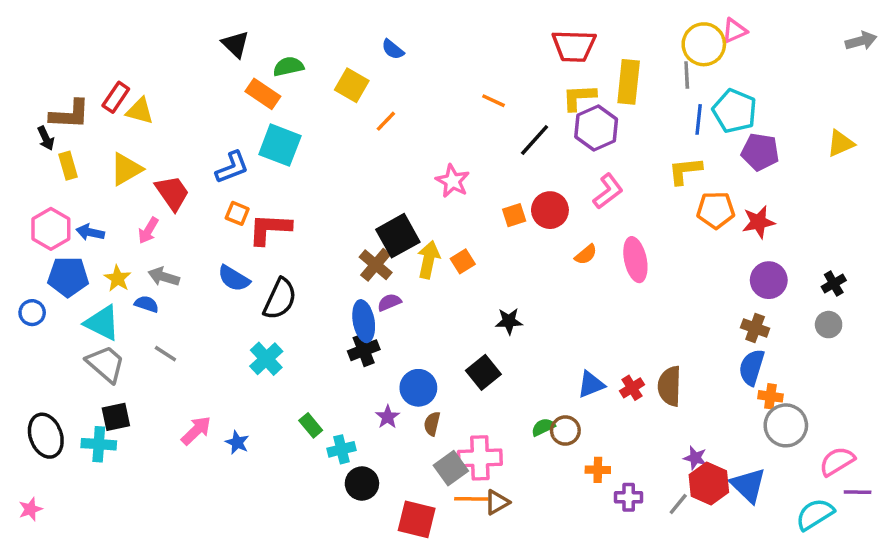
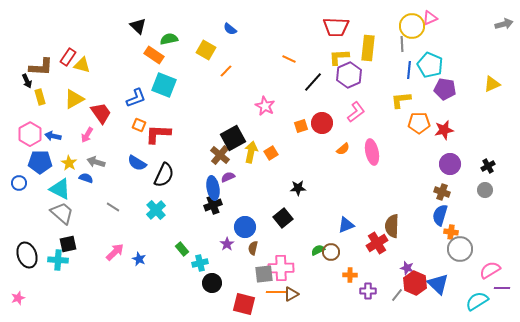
gray line: (165, 354) -> (113, 207), moved
red cross: (632, 388) -> (377, 243), moved, size x1.5
gray square: (451, 468) -> (264, 274), turned 30

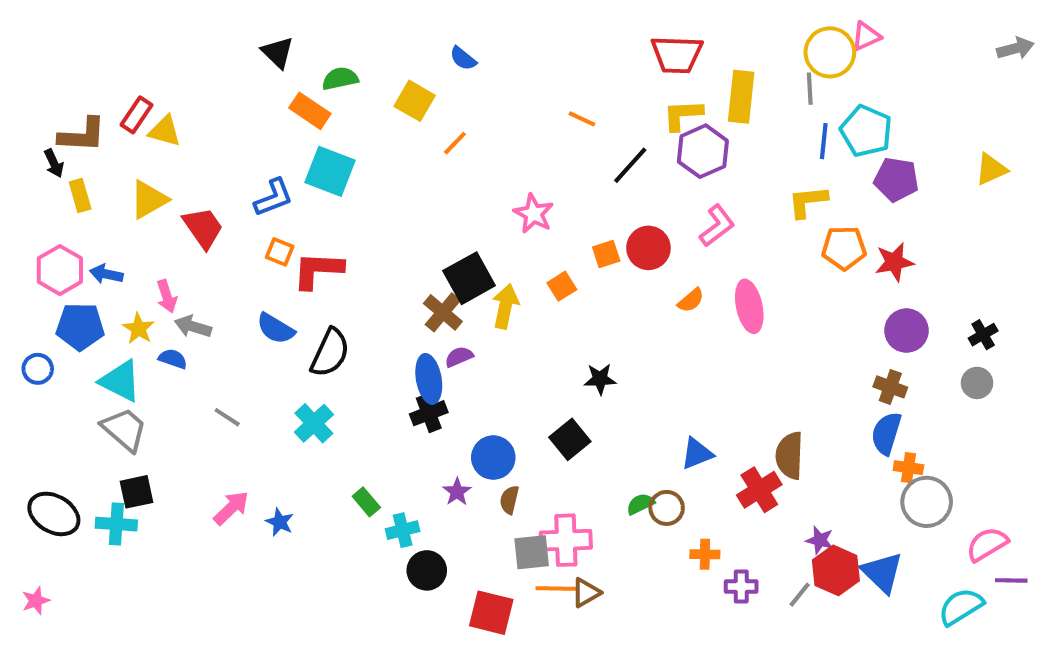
pink arrow: (87, 135) -> (167, 296), moved, turned -49
orange square: (271, 153) -> (562, 286), moved
black ellipse: (27, 255) -> (54, 514), turned -40

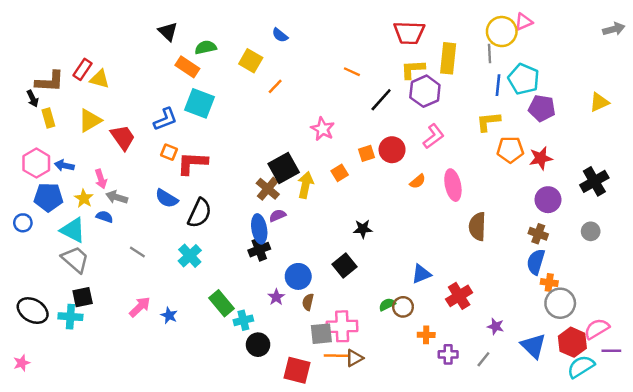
black cross: (983, 335) -> (594, 181), moved, size x1.6
brown semicircle: (790, 456) -> (477, 226), moved
green rectangle: (366, 502) -> (221, 303), size x1.5
red hexagon: (836, 570) -> (572, 342), moved

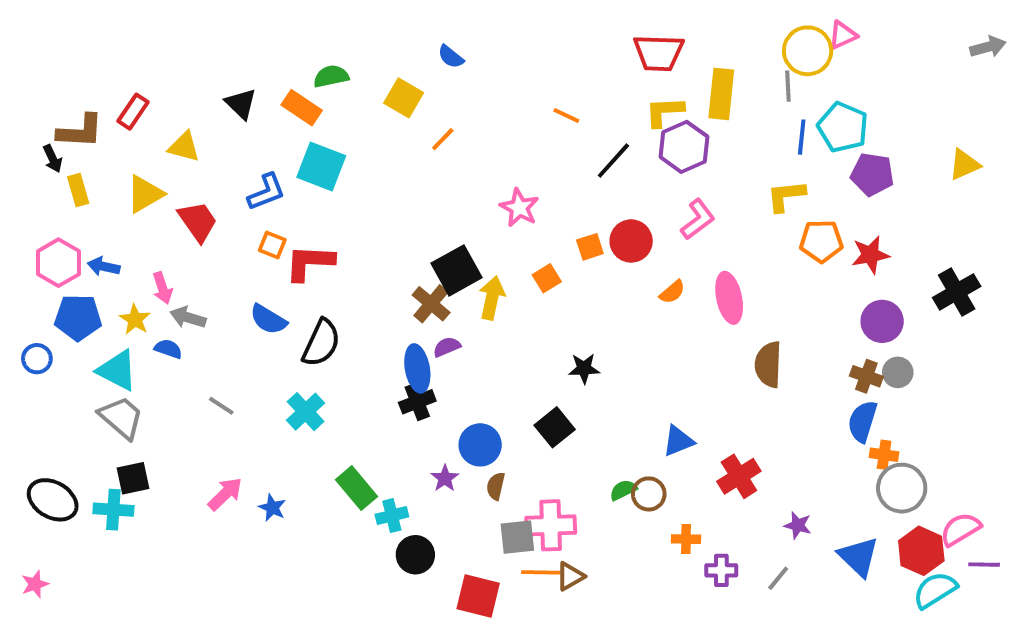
black triangle: (168, 32) -> (241, 104), moved
yellow triangle: (100, 79) -> (184, 147), moved
gray circle: (591, 231) -> (898, 372), moved

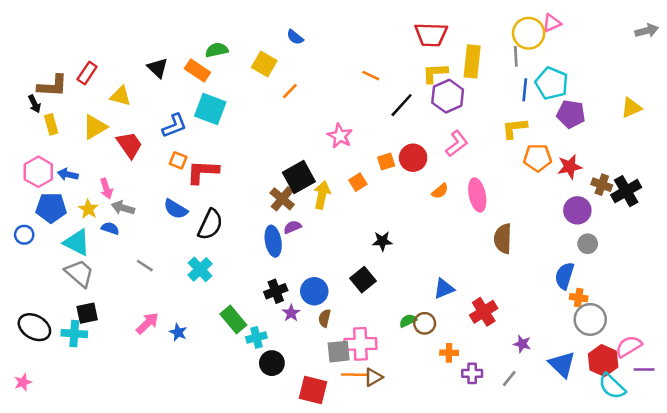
brown cross: (866, 376) -> (602, 185), moved
black cross: (417, 402) -> (276, 291), moved
cyan semicircle: (935, 590) -> (612, 386), turned -104

